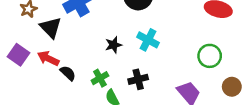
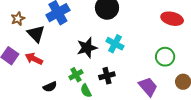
black star: (113, 45) -> (87, 48), size x1.5
black semicircle: (68, 73) -> (50, 87), moved, turned 112

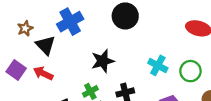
cyan cross: (115, 44) -> (158, 65), moved

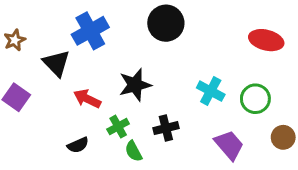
brown star: (25, 28) -> (15, 40), moved
red arrow: (43, 73) -> (87, 99), moved

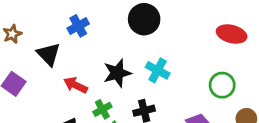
blue cross: (90, 31) -> (78, 26), size x0.7
cyan cross: (211, 91) -> (158, 70), moved

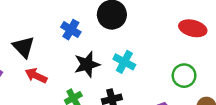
blue cross: (78, 26) -> (71, 30), moved, turned -30
red arrow: (75, 85) -> (36, 76), moved

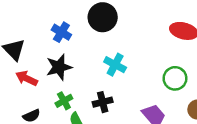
black star: (87, 64) -> (59, 67), moved

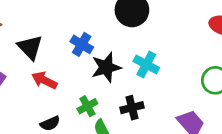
blue cross: (61, 32) -> (82, 44), moved
black star: (59, 67) -> (106, 67), moved

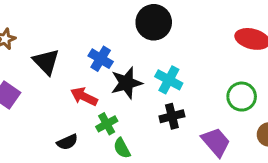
red arrow: (44, 80) -> (84, 97), moved
black cross: (132, 108) -> (172, 116), moved

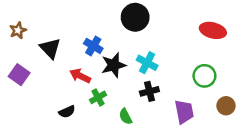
purple trapezoid: (216, 142) -> (184, 112), turned 30
green semicircle: (122, 148) -> (126, 117), moved

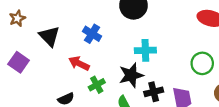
cyan cross: (147, 63) -> (145, 50), turned -30
black star: (114, 65) -> (131, 75), moved
black cross: (149, 91) -> (154, 92), moved

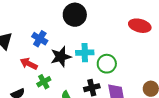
green circle: (202, 63) -> (107, 64), moved
black star: (131, 75) -> (61, 57), moved

